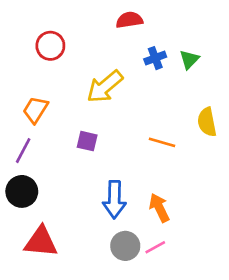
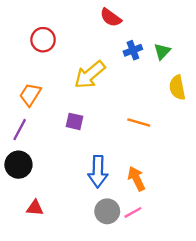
red semicircle: (129, 20) -> (111, 18), turned -135
yellow semicircle: (207, 122) -> (177, 88), moved
red triangle: (41, 242) -> (35, 208), size x0.6

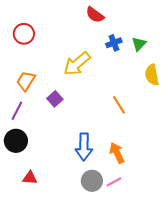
red circle: (43, 40) -> (24, 34), moved
purple square: (75, 121) -> (55, 99), moved, turned 35
orange line: (139, 123) -> (119, 105), turned 42

